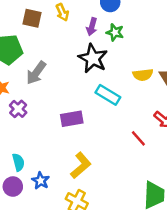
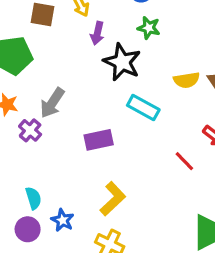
purple arrow: (92, 27) -> (97, 33), moved
gray arrow: (36, 73) -> (52, 103), moved

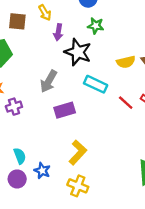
gray arrow: (52, 103) -> (49, 81), moved
purple cross: (30, 130) -> (14, 107), turned 35
red line: (184, 161) -> (126, 103), moved

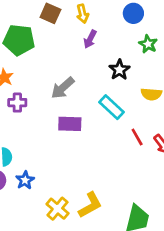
green star: (96, 26) -> (148, 44), moved
black star: (78, 52) -> (119, 70), moved, size x0.7
yellow L-shape: (78, 152) -> (90, 205), moved

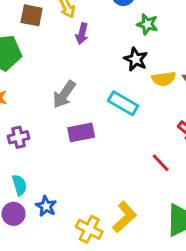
black star: (119, 70) -> (136, 59), moved
purple cross: (17, 103) -> (19, 137), moved
red line: (137, 137) -> (161, 163), moved

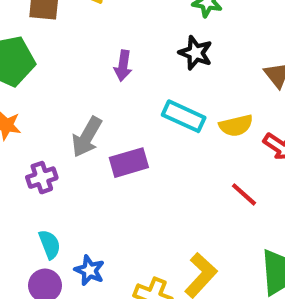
purple arrow: (82, 34) -> (123, 66), moved
yellow semicircle: (164, 79) -> (236, 125), moved
gray arrow: (64, 94) -> (87, 137), moved

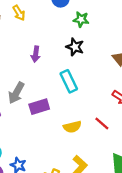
cyan rectangle: (184, 116) -> (69, 81), turned 40
yellow semicircle: (236, 125) -> (72, 127), moved

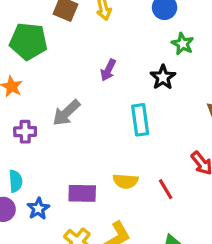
purple rectangle: (39, 107) -> (82, 193), moved

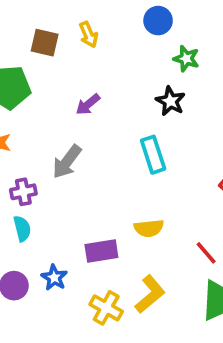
purple arrow: (108, 70) -> (88, 104), moved, turned 35
cyan semicircle: (16, 181) -> (22, 229), moved
red line: (166, 189) -> (206, 253), moved

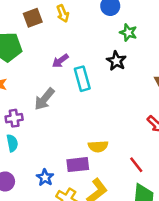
brown square: (45, 43) -> (33, 18), turned -36
cyan rectangle: (153, 155) -> (82, 79), moved
purple rectangle: (101, 251) -> (78, 165), moved
blue star: (54, 278) -> (45, 177), moved

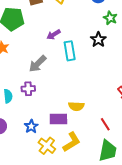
purple cross: (14, 118) -> (28, 89), moved

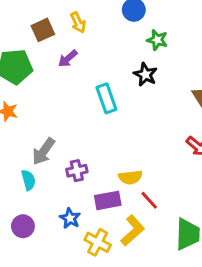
purple arrow: (54, 35) -> (68, 59), moved
gray arrow: (38, 64) -> (43, 151), moved
purple cross: (28, 89) -> (77, 171), moved
red line: (105, 124) -> (149, 200), moved

